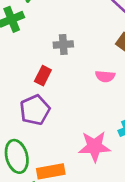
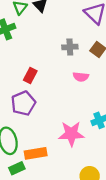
gray cross: (63, 45) -> (70, 47), moved

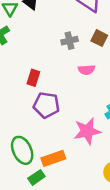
purple pentagon: (23, 103) -> (46, 105), moved, turned -30

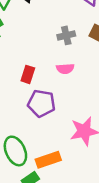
pink semicircle: (87, 70) -> (65, 69), moved

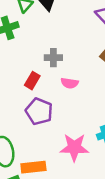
gray cross: (66, 35) -> (53, 58), moved

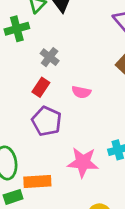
gray cross: (53, 58) -> (50, 57), moved, turned 35

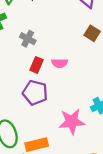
red rectangle: (41, 87) -> (37, 65), moved

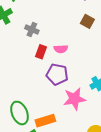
purple pentagon: (35, 93) -> (57, 74), moved

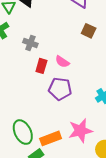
pink semicircle: (61, 49) -> (62, 62), turned 40
pink star: (74, 99) -> (80, 131), moved

